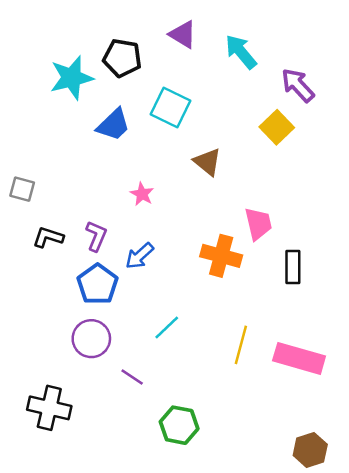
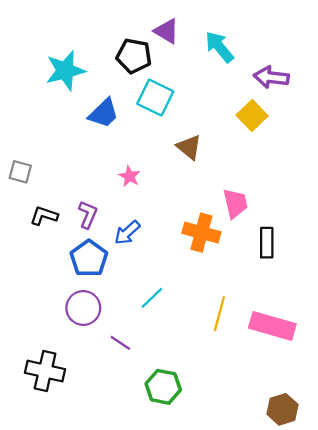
black pentagon: (122, 58) -> (134, 56), moved
purple arrow: (298, 85) -> (271, 77), turned -40

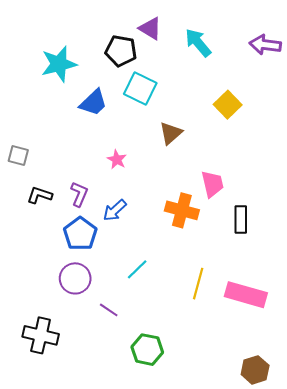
purple arrow: (271, 77) -> (265, 45), moved
brown triangle: (189, 147) -> (171, 133), turned 40

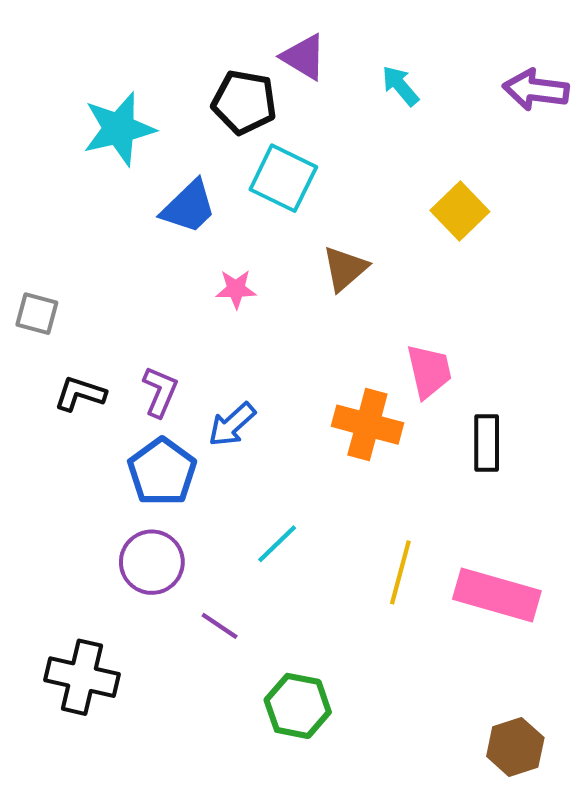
cyan arrow: (198, 43) -> (400, 86), size x0.7
pink star: (117, 160) -> (236, 289), moved, turned -30

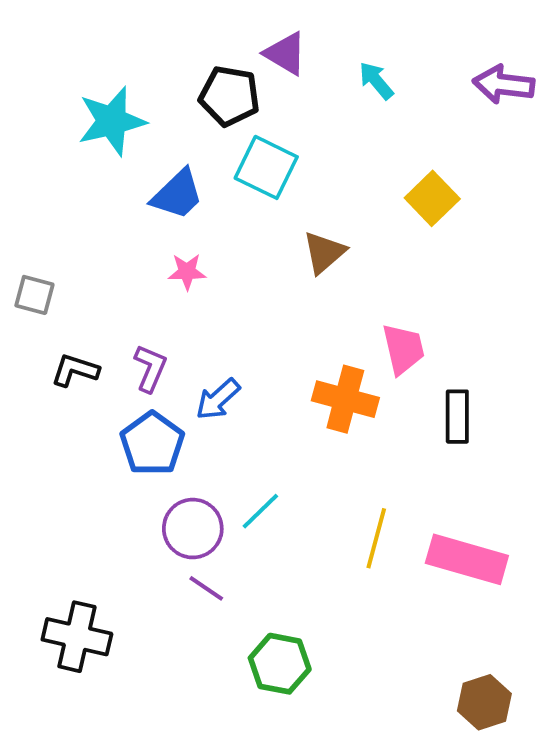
pink star: (236, 289) -> (187, 272), moved
purple circle: (152, 562) -> (193, 529), moved

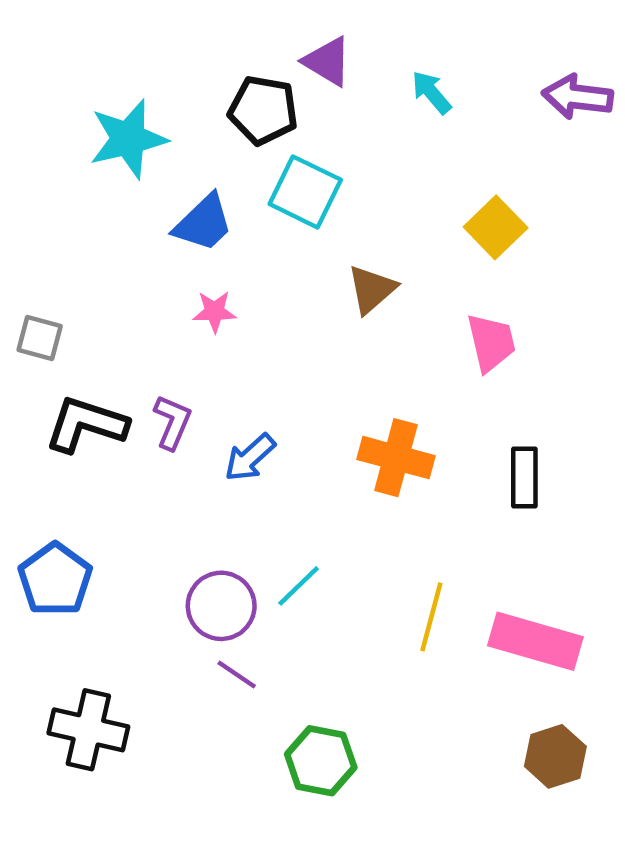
pink trapezoid: (403, 349) -> (491, 342), moved
black L-shape: (75, 370) -> (86, 424), size x1.5
blue pentagon: (152, 444) -> (55, 579), moved
brown hexagon: (484, 702) -> (555, 756), moved

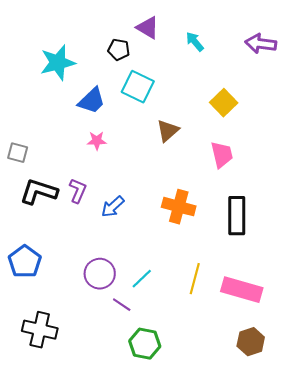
black pentagon: (263, 110) -> (119, 50), size x0.7
black rectangle: (524, 477) -> (237, 216), size x1.4
cyan line: (299, 586) -> (142, 279), moved
purple line: (237, 674) -> (122, 305), moved

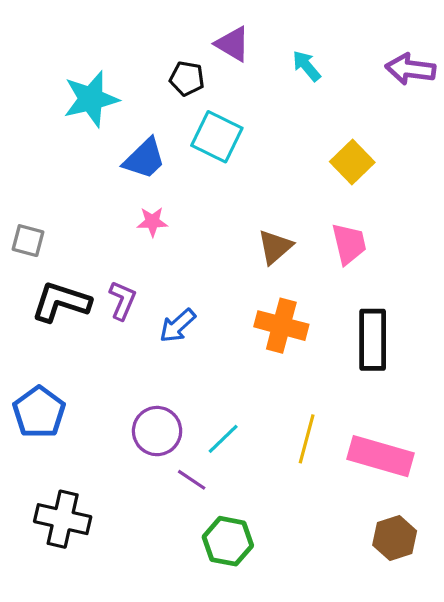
brown triangle: (168, 131) -> (275, 247), moved

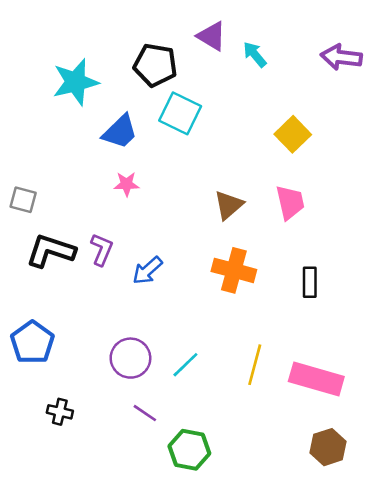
purple triangle: (233, 44) -> (212, 36), moved
black pentagon: (187, 79) -> (155, 65), size x1.5
black rectangle: (373, 340) -> (310, 282), size x0.6
purple line: (192, 480) -> (145, 413), moved
black cross: (63, 519) -> (60, 412), moved, size x0.6

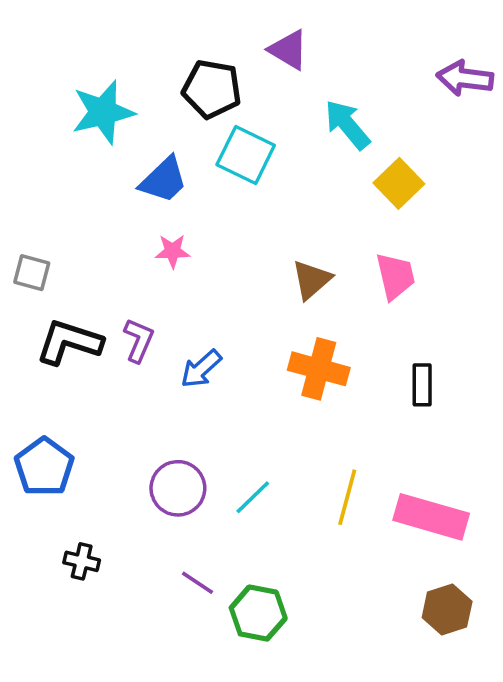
cyan arrow: (255, 55) -> (347, 125), moved, size x1.4
purple line: (145, 413) -> (198, 583), moved

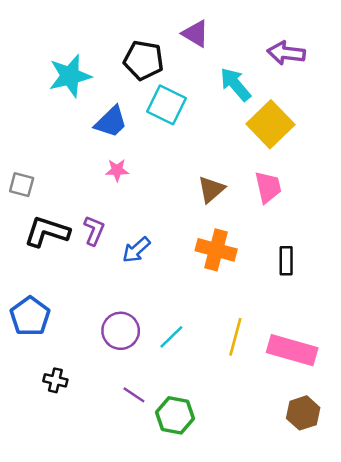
purple arrow: (465, 78) -> (286, 53), moved
yellow square: (399, 183) -> (270, 124), size x1.4

